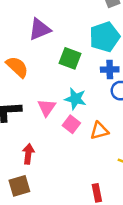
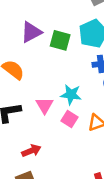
green square: (70, 58) -> (60, 40), moved
red arrow: (28, 154) -> (31, 151), turned 66

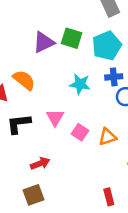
green square: (60, 40) -> (72, 38), moved
cyan star: (71, 95) -> (80, 84), moved

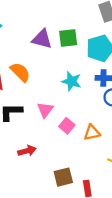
green square: (72, 38) -> (68, 38), turned -30
purple triangle: (44, 42) -> (42, 39), turned 35
brown square: (34, 195) -> (63, 177), moved

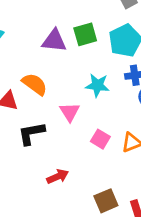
pink triangle: (45, 110) -> (70, 112), moved

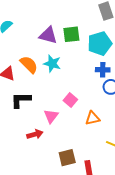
cyan star: (97, 85) -> (52, 64), moved
pink triangle: (70, 112) -> (51, 116), moved
pink square: (100, 139) -> (70, 100), moved

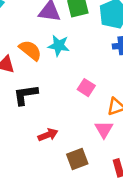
pink triangle: (51, 116) -> (104, 129), moved
brown square: (67, 158) -> (77, 159), moved

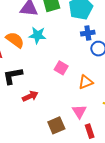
pink triangle: (104, 129) -> (79, 111), moved
red arrow: (48, 135) -> (30, 96), moved

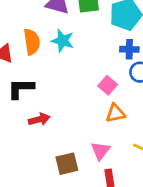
orange semicircle: (15, 40) -> (32, 42), turned 36
pink square: (61, 68) -> (108, 85), moved

